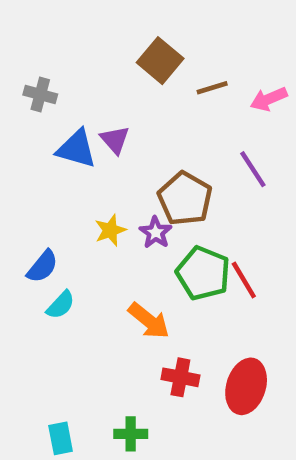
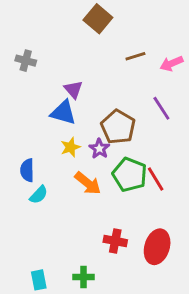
brown square: (160, 61) -> (98, 19), moved
blue triangle: (76, 149) -> (63, 113), moved
blue semicircle: (42, 266) -> (27, 170), turned 140
orange arrow: (149, 321) -> (88, 183), moved

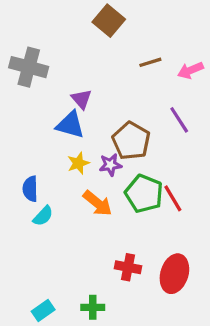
gray cross: (26, 61) -> (29, 67), size x1.6
purple star: (99, 149) -> (110, 165), turned 30
cyan rectangle: (39, 280) -> (43, 311), turned 66

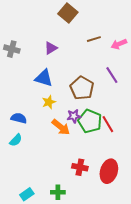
gray cross: (29, 67) -> (12, 49), moved, size x0.7
purple triangle: (82, 99) -> (51, 48), moved, turned 40
purple star: (110, 165) -> (74, 116), moved
blue semicircle: (30, 189) -> (19, 118), turned 105
cyan semicircle: (43, 216) -> (16, 140), moved

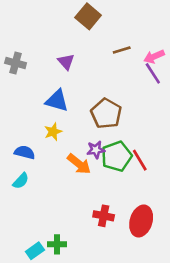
purple triangle: (51, 48) -> (66, 62), turned -40
purple line: (112, 75) -> (153, 73), moved
yellow star: (49, 102) -> (53, 132), moved
green pentagon: (90, 121) -> (117, 156), turned 30
green cross: (58, 192) -> (57, 244), moved

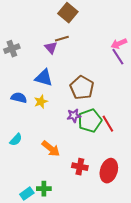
brown line: (122, 50) -> (62, 39), moved
gray cross: (16, 63) -> (12, 49), turned -35
blue semicircle: (25, 152) -> (19, 98), moved
orange arrow: (79, 164) -> (51, 149), moved

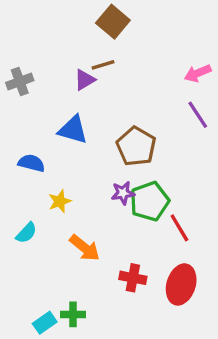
purple triangle: (51, 48) -> (85, 80), turned 40
purple line: (118, 57) -> (198, 115), moved
yellow star: (41, 102) -> (60, 201), moved
red line: (108, 124) -> (179, 228), moved

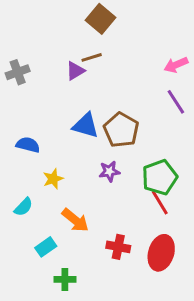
blue triangle: (73, 130) -> (86, 125), moved
green pentagon: (150, 201) -> (160, 177), moved
cyan rectangle: (45, 323) -> (46, 247), moved

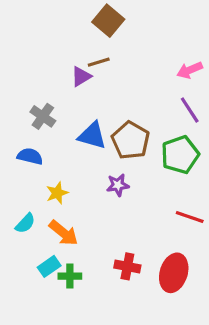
gray cross: (18, 72) -> (43, 116), moved, turned -35
green pentagon: (160, 177) -> (180, 155), moved
red line: (160, 202) -> (190, 217), moved, turned -40
orange arrow: (75, 220) -> (64, 233), moved
green cross: (65, 279) -> (70, 276), moved

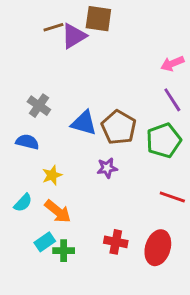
brown square: (108, 21) -> (98, 19), turned -32
brown line: (99, 62) -> (53, 27), moved
purple triangle: (81, 76) -> (74, 36), moved, size x1.4

